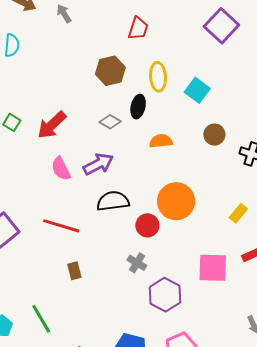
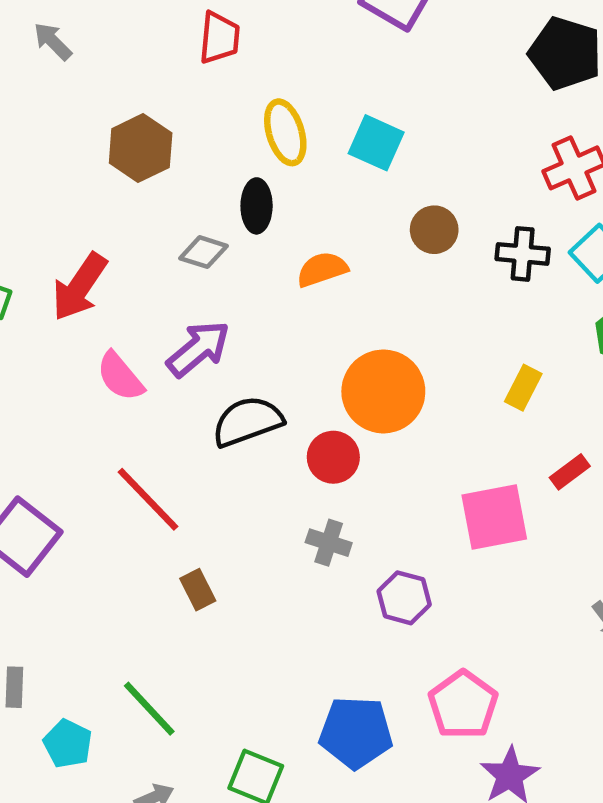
brown hexagon: (110, 71) -> (141, 148), moved
red line: (61, 226) -> (148, 499), turned 42
purple hexagon: (165, 295) -> (404, 598), size x0.7

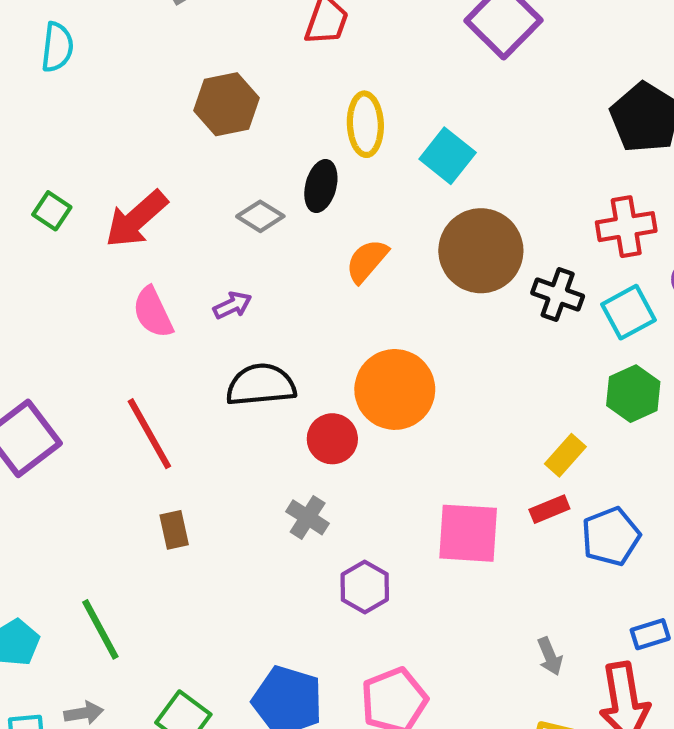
brown circle: (434, 230) -> (481, 251), size x1.8
orange semicircle: (322, 269) -> (367, 261), turned -45
purple arrow: (198, 349) -> (232, 305), size x0.6
yellow rectangle: (523, 388) -> (565, 455), moved

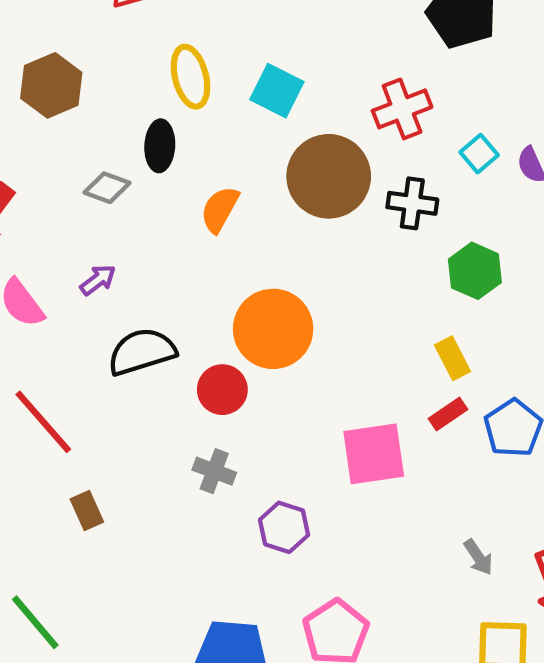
red cross: (626, 227) -> (402, 109), moved
cyan square: (628, 312) -> (479, 154), moved, size x0.7
green hexagon: (633, 394) -> (475, 271), moved
yellow rectangle: (565, 455) -> (453, 358), turned -57

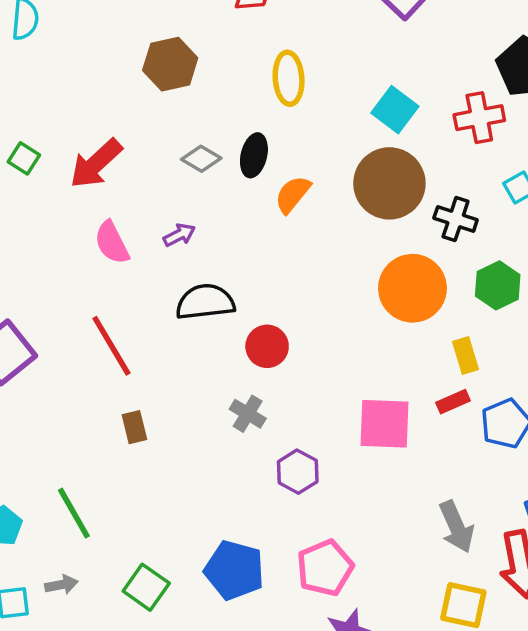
cyan square: (277, 91) -> (395, 110), moved
red cross: (402, 109) -> (479, 118), moved
black ellipse: (160, 146) -> (254, 155), moved
orange circle: (273, 329) -> (412, 288), moved
gray arrow: (478, 557) -> (457, 527), size x1.6

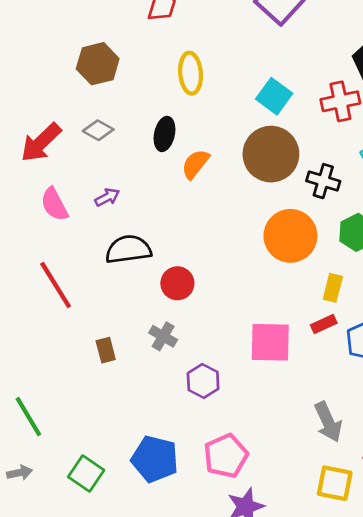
gray diamond: (201, 159) -> (98, 130), moved
yellow rectangle: (465, 355) -> (333, 288), turned 32
brown rectangle: (134, 427) -> (106, 350), moved

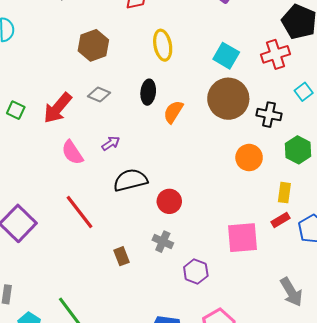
orange circle: (290, 236) -> (249, 158), size x0.7

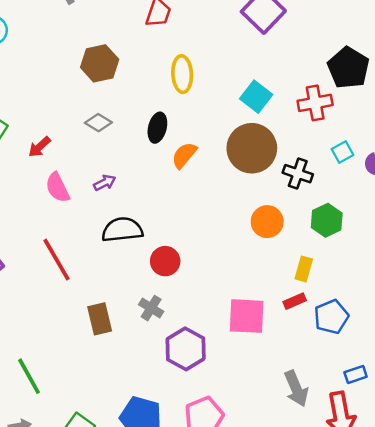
red arrow: (58, 108) -> (39, 147), moved, size x0.6
brown rectangle: (122, 256) -> (100, 319), size x1.4
purple hexagon: (196, 271) -> (186, 349), size x1.4

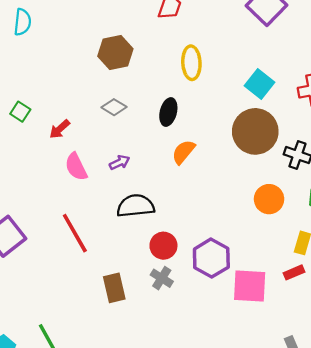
orange semicircle: (184, 155) -> (183, 152), moved
red circle: (165, 261) -> (163, 246), moved
purple hexagon: (186, 349) -> (211, 258), moved

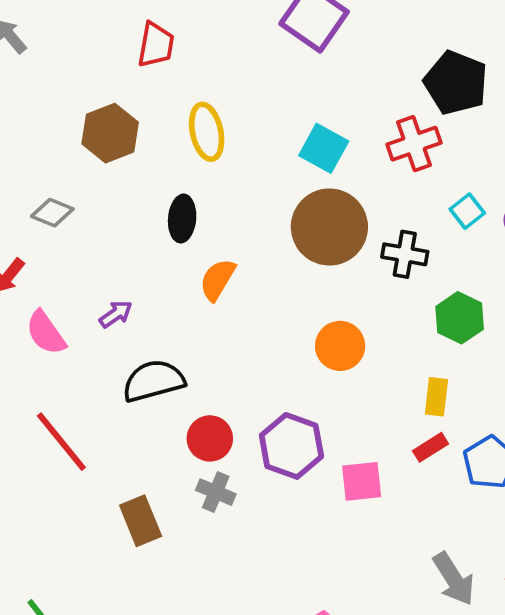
brown hexagon: (115, 52) -> (110, 133), moved
gray diamond: (114, 107) -> (52, 213), moved
orange circle: (269, 199) -> (340, 346), moved
pink square: (250, 286) -> (362, 481), size x0.7

